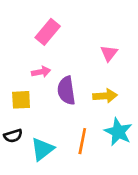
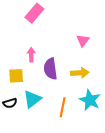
pink rectangle: (48, 32) -> (34, 13), moved
pink arrow: (41, 72) -> (31, 55), turned -80
cyan triangle: (42, 149) -> (32, 99), moved

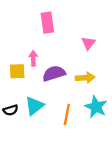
pink rectangle: (34, 13) -> (47, 23), moved, turned -48
purple semicircle: (50, 69) -> (54, 73), turned 80
yellow square: (16, 76) -> (17, 71), moved

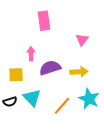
yellow square: (17, 71) -> (16, 75), moved
cyan triangle: (34, 106) -> (32, 98), turned -36
orange line: (67, 114) -> (62, 106), turned 30

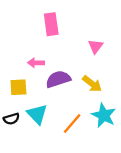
pink arrow: (31, 54) -> (36, 63), turned -88
yellow arrow: (79, 72) -> (92, 84), turned 42

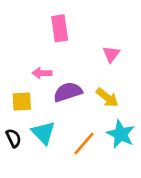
black semicircle: (11, 119) -> (14, 138), turned -98

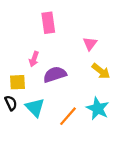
pink arrow: (42, 73) -> (34, 59), turned -72
yellow arrow: (107, 97) -> (101, 71), moved
black semicircle: (14, 138) -> (11, 103), moved

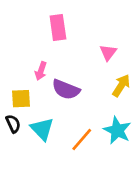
yellow arrow: (101, 71) -> (121, 85), turned -96
purple semicircle: (55, 74) -> (66, 89), turned -140

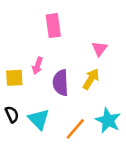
yellow arrow: (121, 85) -> (91, 79), moved
purple semicircle: (66, 89) -> (61, 83), turned 65
yellow square: (21, 99) -> (14, 78), moved

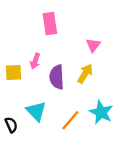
black semicircle: (12, 114) -> (11, 125), moved

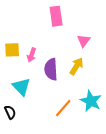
pink rectangle: (50, 24) -> (56, 16), moved
yellow square: (13, 72) -> (12, 50), moved
cyan triangle: (36, 111) -> (21, 87), moved

